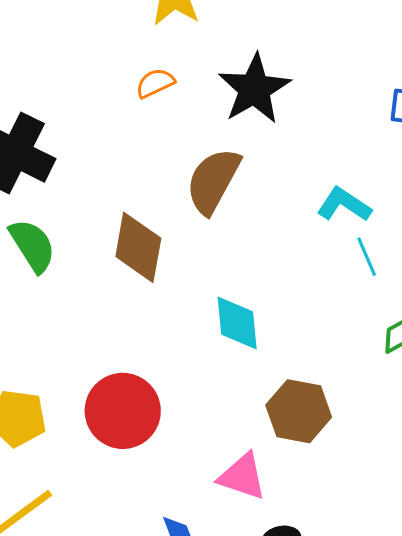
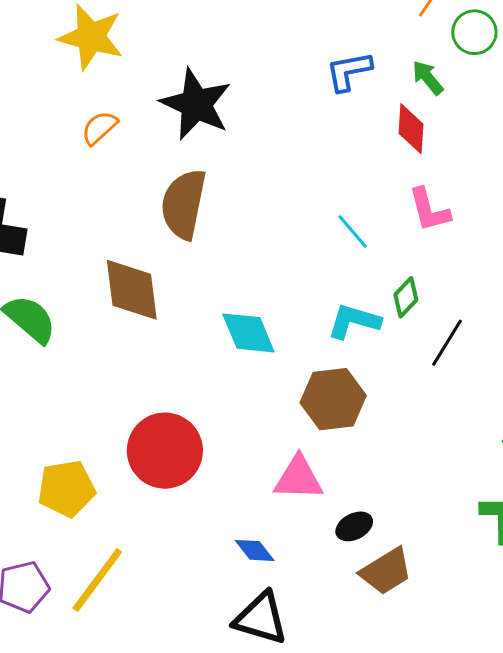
cyan L-shape: (344, 205) -> (354, 321), moved

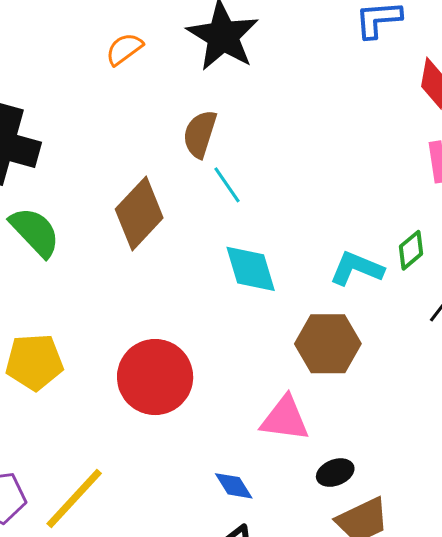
brown semicircle: (184, 204) -> (200, 134), size x0.7
cyan line: (353, 231) -> (227, 185), moved
brown diamond: (132, 290) -> (139, 214), turned 44
yellow pentagon: (66, 489) -> (34, 362), moved

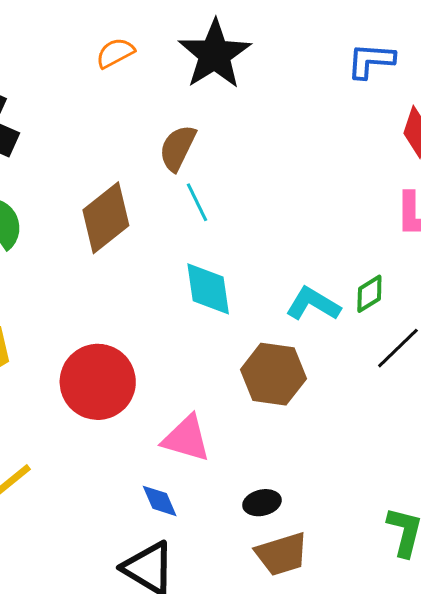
pink triangle: (285, 419) -> (186, 438), moved

